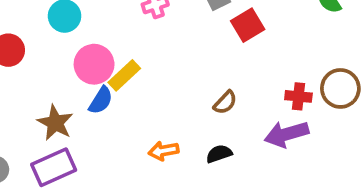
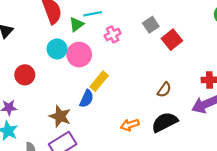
pink circle: (94, 64) -> (79, 55), moved
black semicircle: (219, 154) -> (165, 122), size x1.6

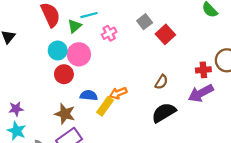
red circle: (25, 75) -> (64, 74), moved
yellow rectangle: (99, 81) -> (105, 106), moved
blue semicircle: (87, 99) -> (89, 95), turned -105
orange arrow: (130, 125) -> (118, 93), moved

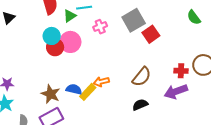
gray square: (145, 22) -> (134, 20), size x1.6
red circle: (64, 74) -> (55, 47), moved
brown semicircle: (161, 82) -> (142, 77), size x1.5
blue semicircle: (89, 95) -> (74, 89), moved
black semicircle: (164, 113) -> (140, 105), size x0.7

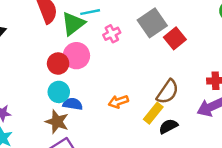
green triangle: (70, 16) -> (73, 24), size x1.5
cyan circle: (52, 36) -> (59, 92), moved
blue semicircle: (74, 89) -> (73, 104), moved
yellow rectangle: (88, 92) -> (153, 113), moved

